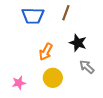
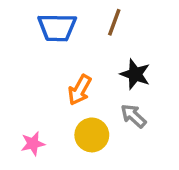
gray arrow: (87, 67) -> (133, 116), moved

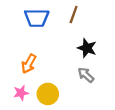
orange arrow: (80, 90) -> (29, 64), moved
yellow circle: (92, 135) -> (48, 94), moved

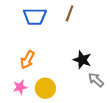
black star: (87, 48) -> (82, 60), moved
gray arrow: (86, 75) -> (96, 80), moved

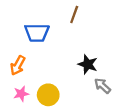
blue trapezoid: (35, 16) -> (37, 33), moved
orange arrow: (27, 60) -> (18, 65), moved

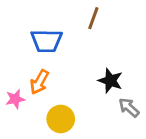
orange arrow: (18, 65) -> (39, 82), moved
pink star: (21, 94) -> (15, 99), moved

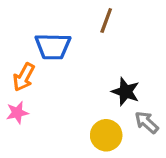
orange arrow: (39, 82) -> (24, 77), moved
yellow circle: (61, 119) -> (106, 135), moved

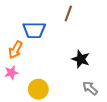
gray arrow: (147, 122) -> (90, 88), moved
yellow circle: (106, 135) -> (38, 89), moved

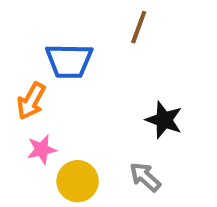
pink star: (11, 73) -> (42, 150), moved
gray arrow: (90, 88) -> (145, 177), moved

